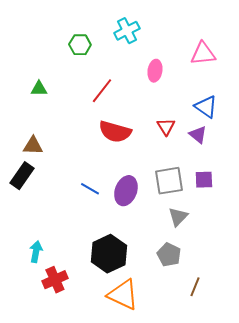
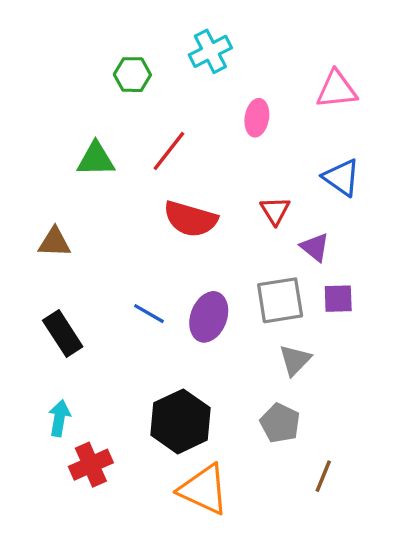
green triangle: (39, 89) -> (96, 159), moved, size x1.4
purple triangle: (198, 135) -> (315, 247), moved
black rectangle: (22, 176) -> (63, 333), moved, turned -68

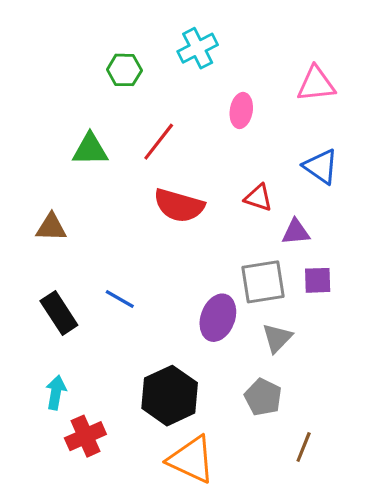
red triangle: (275, 211) -> (258, 198), turned -40
purple triangle: (315, 247) -> (296, 232), turned -44
blue line: (149, 314) -> (120, 299), moved
purple ellipse: (209, 317) -> (218, 318), moved

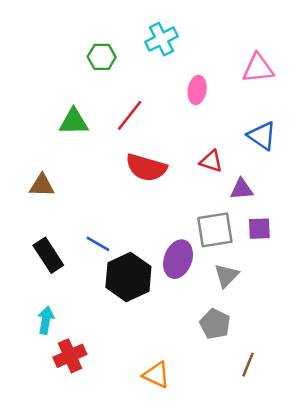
black hexagon: (170, 396) -> (128, 277), moved
orange triangle: (191, 459) -> (156, 375), size x0.7

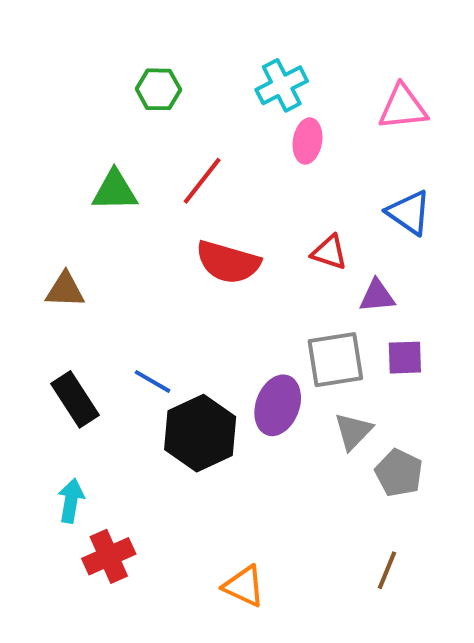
cyan cross: (161, 39) -> (282, 85), moved
gray pentagon: (215, 324) -> (399, 473), moved

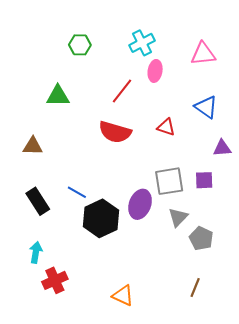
red line: (202, 181) -> (122, 91), moved
purple triangle: (377, 296) -> (222, 148), moved

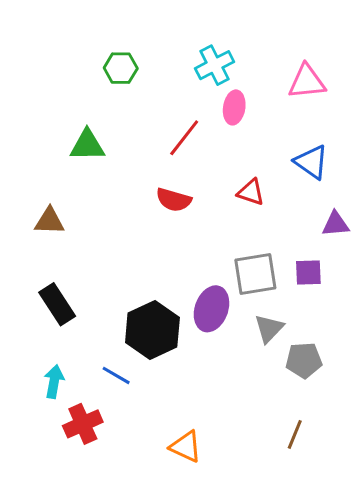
red semicircle: (115, 132) -> (174, 200), size x0.7
blue line: (77, 192) -> (116, 375), moved
gray pentagon: (201, 238) -> (304, 360), turned -30

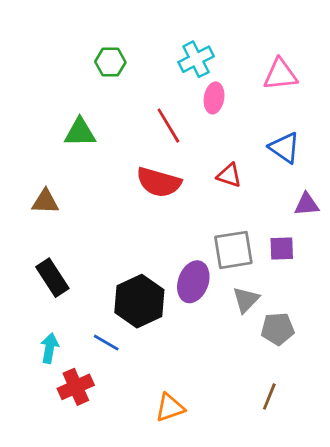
red line: (184, 138) -> (168, 126), turned -69
red semicircle: (174, 200) -> (159, 182), size x1.4
orange triangle: (186, 447) -> (170, 408), turned -44

